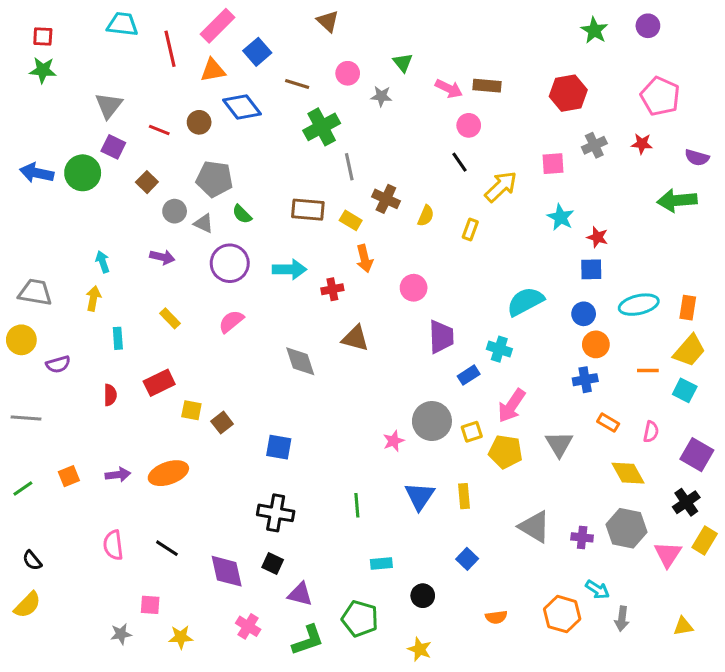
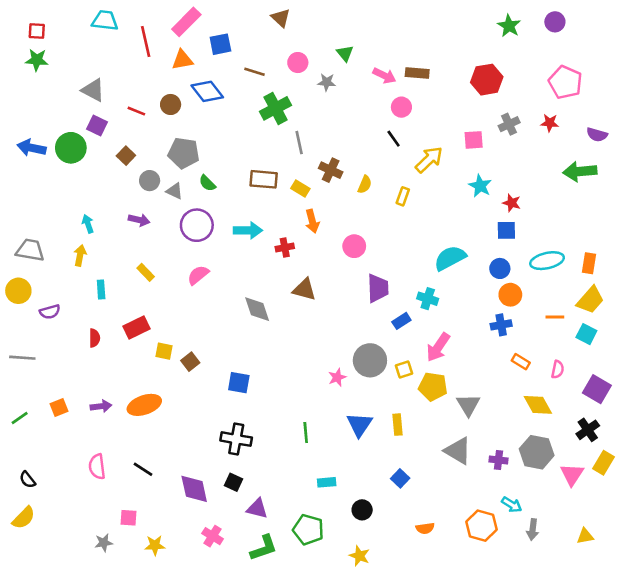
blue square: (257, 52) -> (220, 44), turned 30
gray triangle: (109, 105) -> (93, 90), turned -40
gray triangle: (559, 444) -> (468, 405), moved

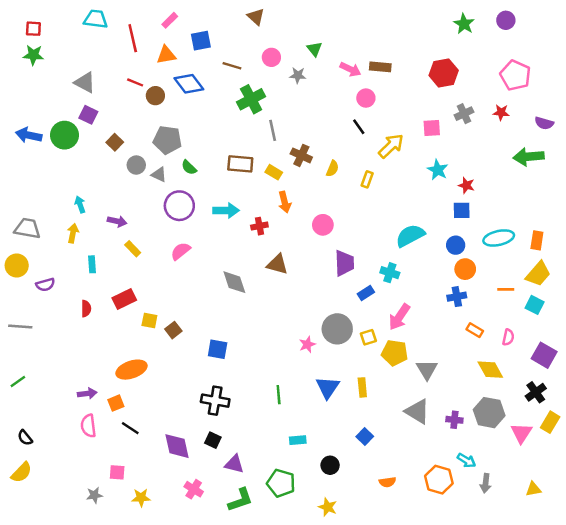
pink rectangle: (186, 22) -> (170, 20), size x0.6
red line: (136, 111) -> (135, 82), moved
purple arrow: (139, 220) -> (117, 221), moved
purple arrow: (101, 406) -> (87, 393), moved
orange square: (59, 408) -> (116, 403), moved

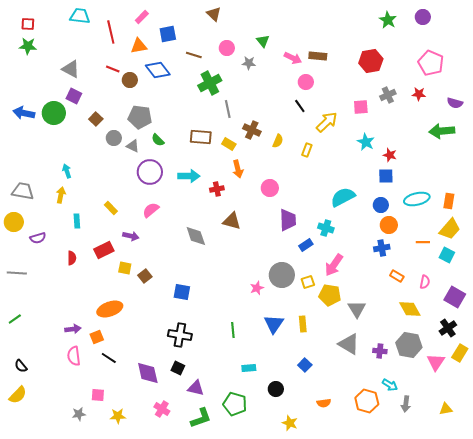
purple arrow: (117, 221) -> (131, 236), moved
yellow star: (328, 507) -> (290, 423), moved

